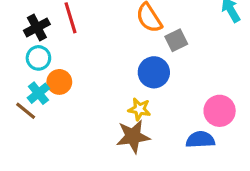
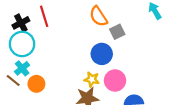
cyan circle: (38, 58) -> (22, 44), size x1.5
orange circle: (59, 82) -> (36, 84), moved
pink circle: (220, 111) -> (115, 81), moved

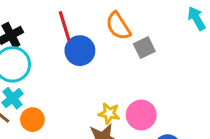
red line: (44, 16) -> (65, 26), moved
blue circle: (102, 54) -> (80, 51), moved

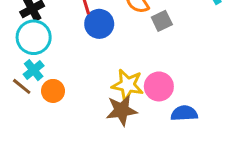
yellow star: (109, 113) -> (128, 85), size x1.5

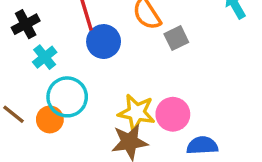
cyan circle: (34, 37) -> (67, 97), moved
cyan cross: (34, 70) -> (45, 57), moved

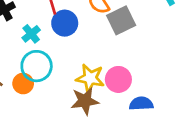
gray square: (176, 38) -> (121, 20), size x1.5
cyan cross: (45, 57) -> (31, 34), moved

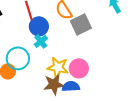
cyan cross: (31, 34) -> (41, 41), moved
blue semicircle: (141, 104) -> (71, 86), moved

